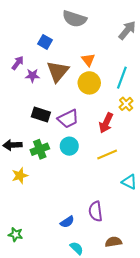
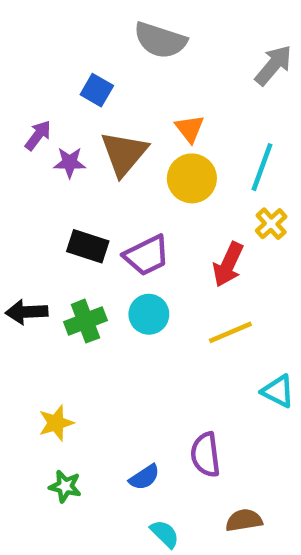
yellow star: (20, 176) -> (56, 423), moved
green star: (16, 234) -> (65, 486), moved

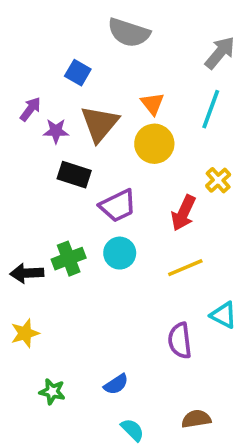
cyan line: (262, 167) -> (211, 109), moved
black rectangle: (88, 246) -> (74, 175), moved
black arrow: (27, 312) -> (27, 273), moved
yellow star: (56, 423) -> (25, 333), moved
purple semicircle: (205, 455) -> (180, 341), moved

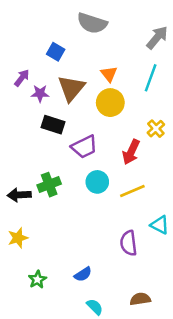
cyan circle: (120, 253) -> (97, 182), moved
green star: (52, 392) -> (37, 280), turned 30

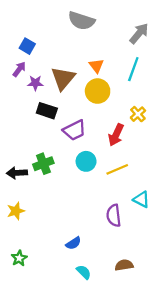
blue square: (56, 52) -> (27, 46), moved
green star: (37, 280) -> (19, 258), moved

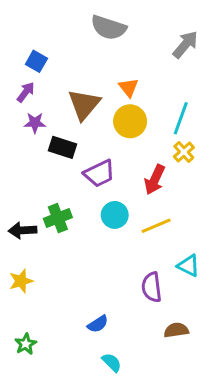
cyan line: (133, 69) -> (181, 118), moved
purple star: (35, 83) -> (35, 123), moved
brown semicircle: (124, 265) -> (176, 330), moved

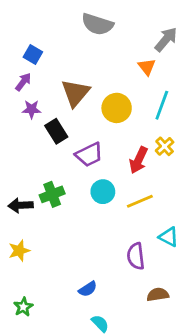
orange triangle: (129, 87) -> (147, 67), moved
black rectangle: (62, 147) -> (56, 131), turned 40
yellow cross: (184, 152) -> (165, 146), moved

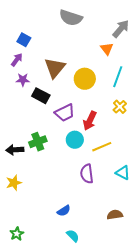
black rectangle: (56, 131) -> (41, 96), turned -30
red arrow: (139, 160) -> (90, 121), moved
purple semicircle: (136, 256) -> (87, 174), moved
green star: (23, 307) -> (17, 234), moved

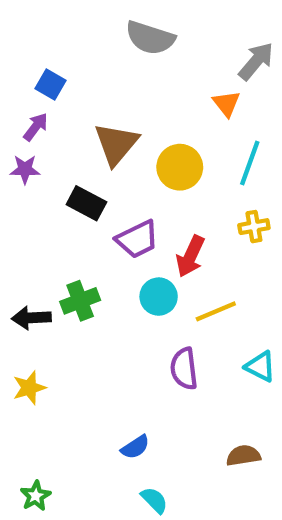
purple star: (23, 80) -> (25, 169), moved
yellow cross: (120, 107) -> (254, 227), turned 32

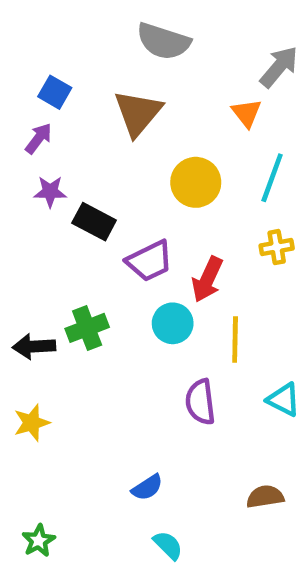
brown triangle: (116, 144) -> (138, 113), moved
purple star: (25, 169) -> (50, 192), moved
yellow line: (216, 311) -> (235, 340), turned -66

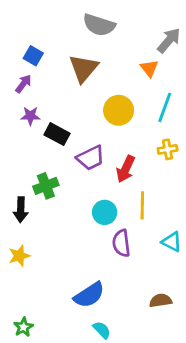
cyan circle: (173, 323) -> (105, 212), moved
green cross: (87, 328) -> (46, 186), moved
black arrow: (34, 346) -> (21, 210), turned -85
blue semicircle: (147, 487) -> (89, 295), size x1.6

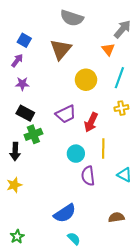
black rectangle: (57, 134) -> (25, 113), moved

